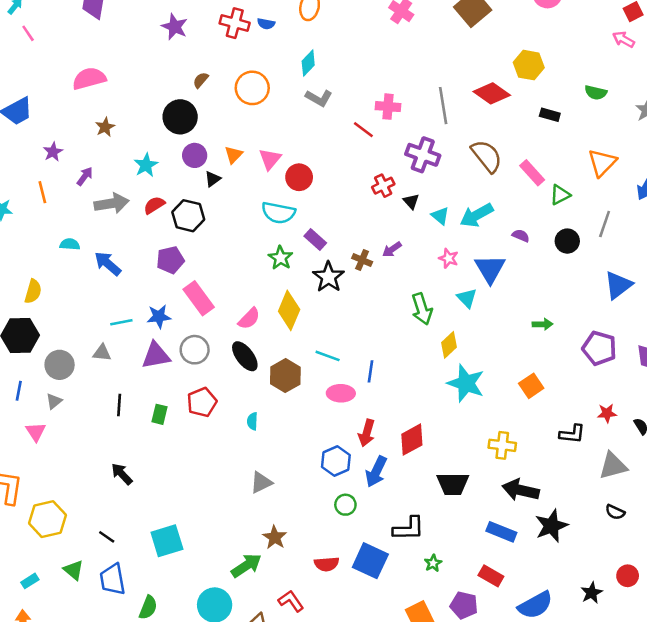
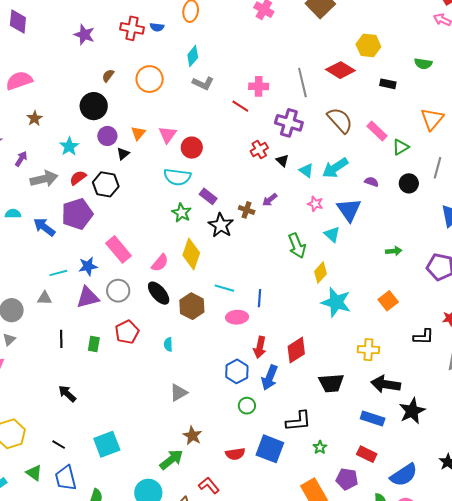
purple pentagon: (170, 260) -> (77, 214), moved, size x1.4

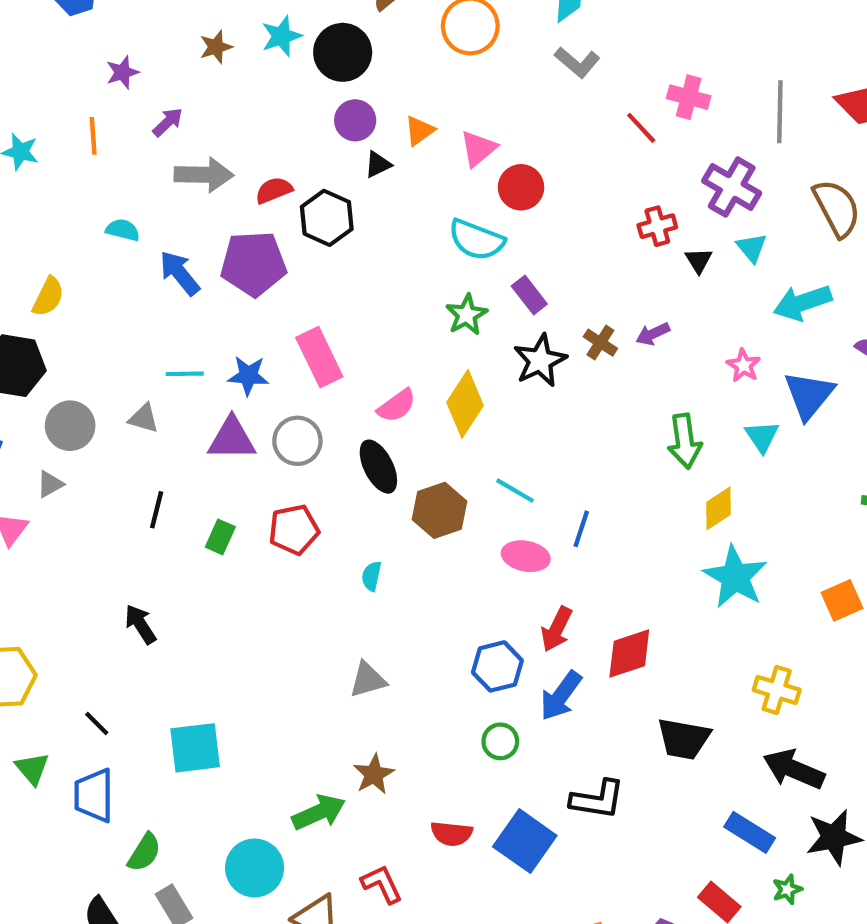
cyan star: (69, 146) -> (281, 36), moved
cyan triangle: (306, 170) -> (752, 248), moved
green star: (320, 447) -> (787, 889), moved

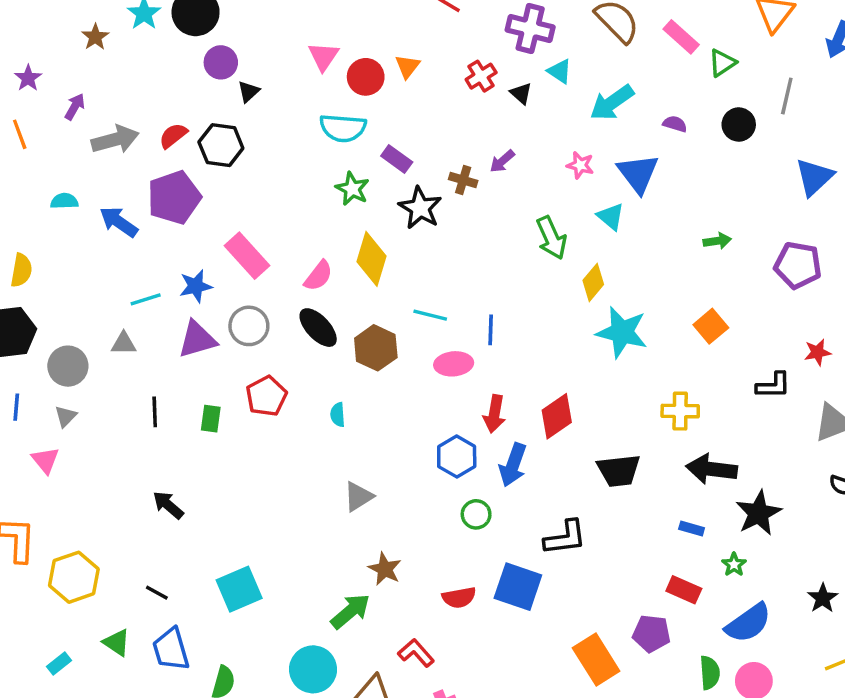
orange triangle: (419, 131) -> (407, 66), moved
blue rectangle: (750, 832) -> (692, 528), size x0.6

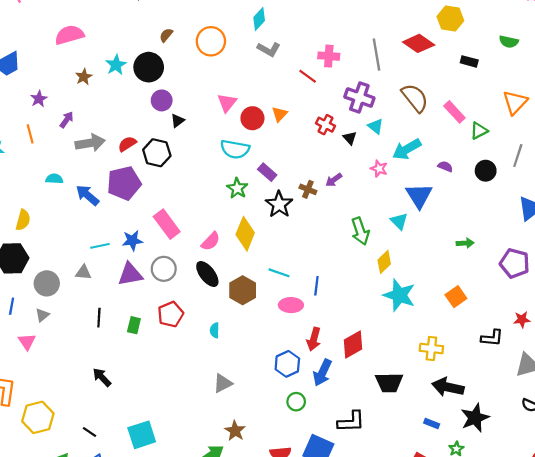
red cross: (481, 76) -> (325, 125), turned -36
pink star: (580, 165) -> (379, 169), moved

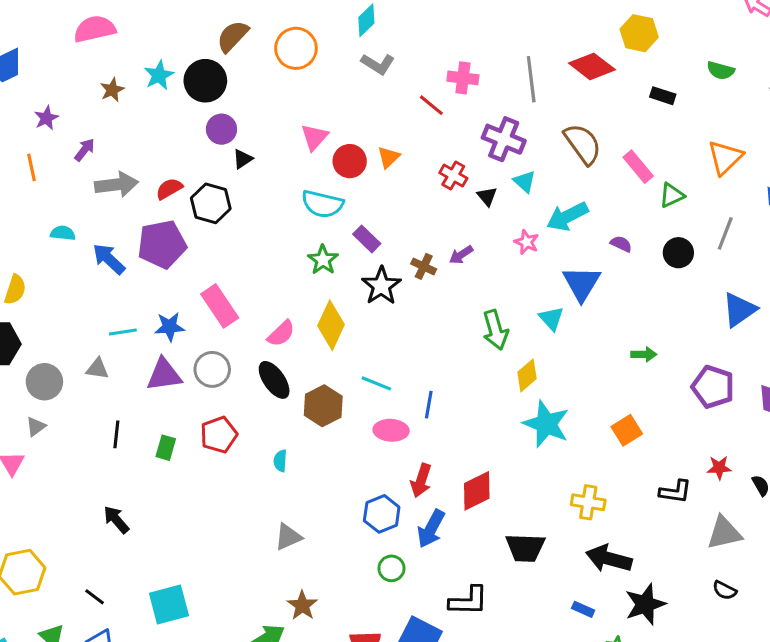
brown semicircle: (166, 35) -> (233, 36), size x1.6

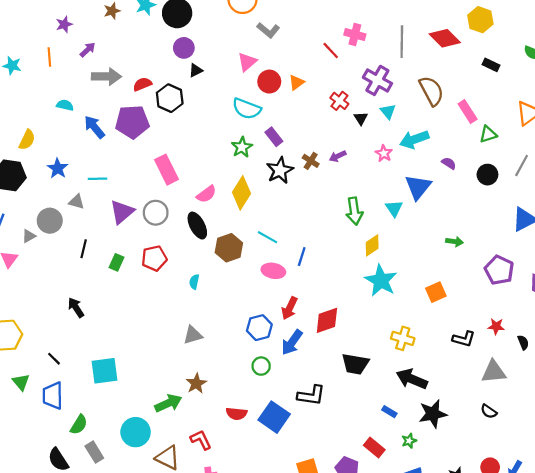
gray L-shape: (378, 64) -> (268, 30), moved
blue star: (170, 327) -> (58, 168), moved, turned 30
purple triangle: (164, 375) -> (122, 212), turned -40
gray circle: (44, 382) -> (50, 221), moved

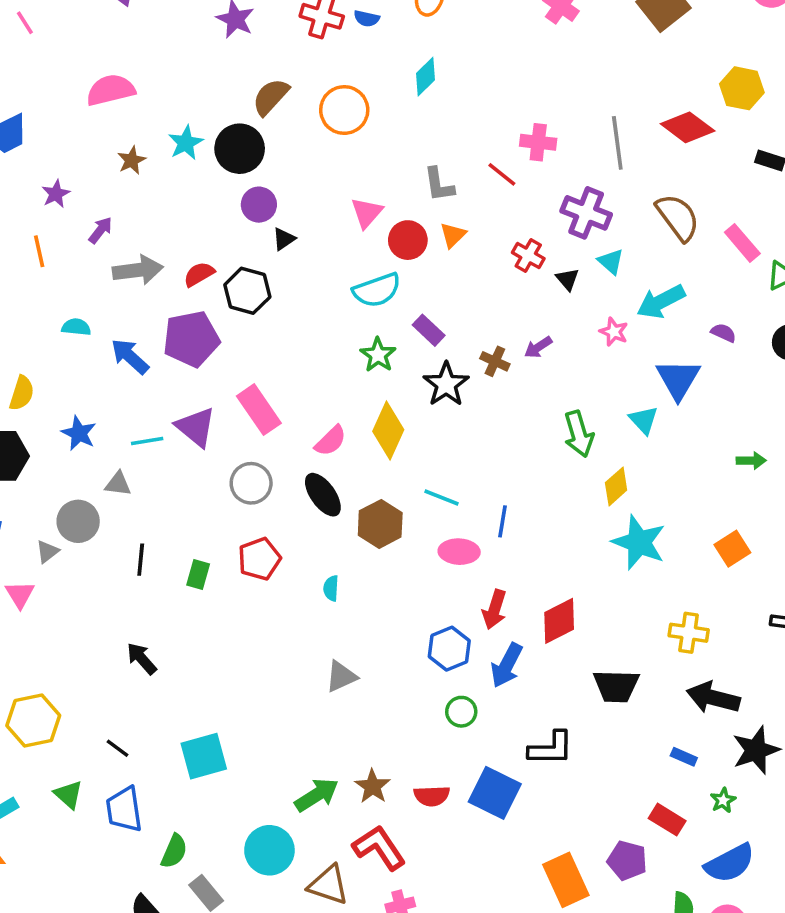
gray L-shape: (268, 30) -> (439, 185), moved, turned 50
cyan semicircle: (247, 109) -> (377, 290), turned -32
purple triangle: (122, 212) -> (196, 427), moved, turned -32
brown star: (196, 384) -> (373, 786), moved
red L-shape: (201, 440) -> (379, 848), size x1.4

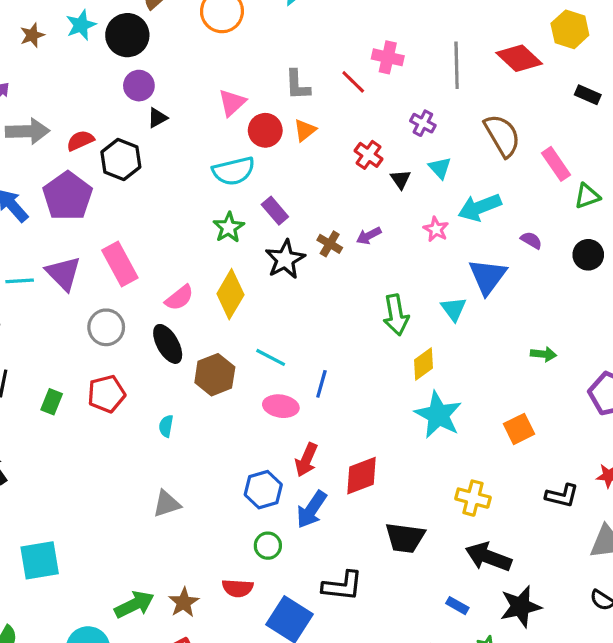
purple cross: (586, 213) -> (423, 123), size x0.6
purple pentagon: (191, 339) -> (68, 196), turned -30
red semicircle: (432, 796) -> (238, 588), moved

